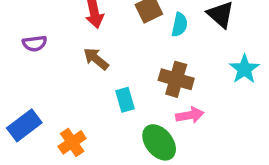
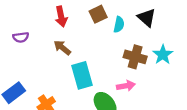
brown cross: (176, 79) -> (135, 57), moved
cyan rectangle: (125, 100) -> (82, 75), size x1.6

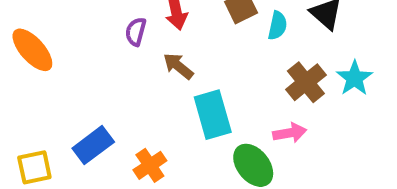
purple semicircle: (21, 37) -> (136, 32), moved, turned 112
brown cross: (135, 57) -> (306, 82), turned 35

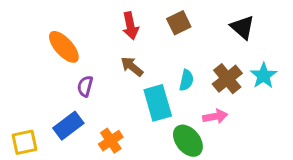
cyan semicircle: (278, 26) -> (186, 80), moved
purple semicircle: (136, 32) -> (85, 86), moved
orange ellipse: (32, 50) -> (64, 47), moved

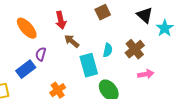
red arrow: (130, 26) -> (61, 20), moved
cyan star: (264, 76) -> (165, 28), moved
pink arrow: (215, 116) -> (146, 74), moved
blue rectangle: (68, 126) -> (26, 69), moved

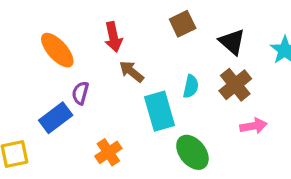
black triangle: (145, 15) -> (232, 42), moved

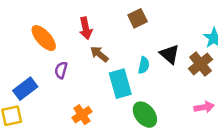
black triangle: (232, 42) -> (170, 54), moved
brown cross: (235, 85) -> (200, 64), moved
blue rectangle: (56, 118) -> (25, 89), moved
pink arrow: (253, 126) -> (204, 107), moved

